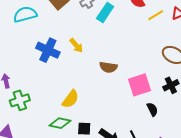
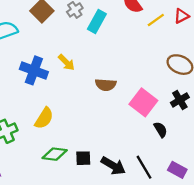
pink square: (139, 85) -> (143, 102), turned -30
yellow semicircle: (70, 99) -> (44, 118), moved

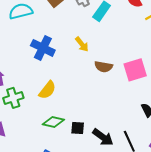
yellow arrow: (66, 62) -> (82, 44), moved
pink square: (143, 102) -> (135, 70), moved, turned 30

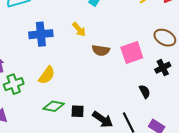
blue cross: (43, 48) -> (41, 34), turned -30

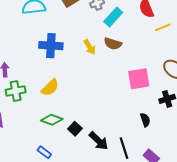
brown semicircle: (101, 50) -> (113, 44), moved
black square: (78, 111) -> (75, 129), turned 32

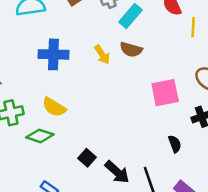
yellow line: (163, 27) -> (193, 27), turned -63
yellow semicircle: (50, 88) -> (54, 107), turned 78
green diamond: (52, 120) -> (40, 136), moved

